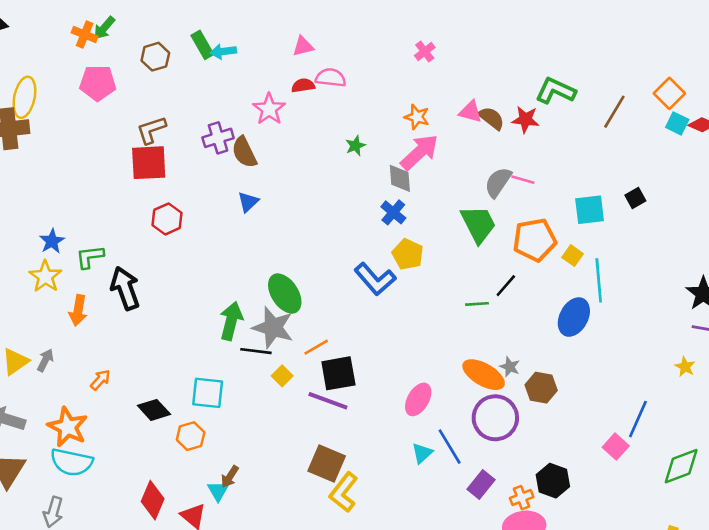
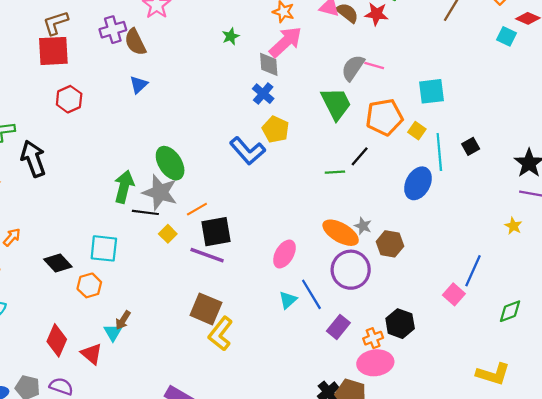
cyan square: (677, 123) -> (507, 36), moved
black square: (635, 198) -> (471, 146), moved
green diamond: (681, 466) -> (510, 311), size x0.7

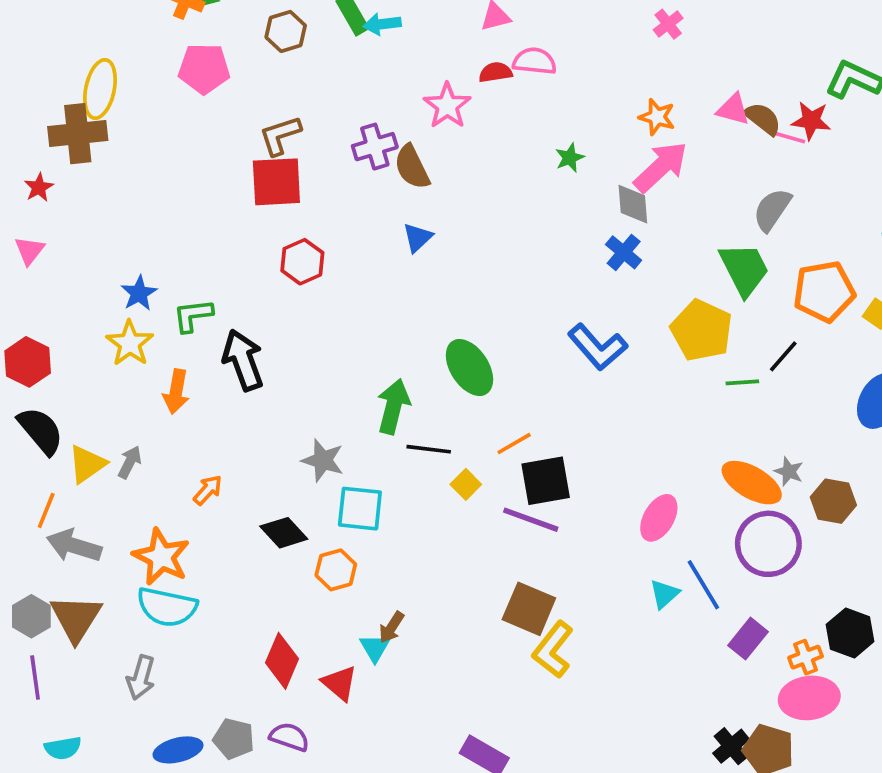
pink line: (374, 66) -> (789, 137), moved
yellow pentagon: (275, 129) -> (702, 330), moved, size x1.4
gray star: (160, 192) -> (323, 460), moved, size x0.7

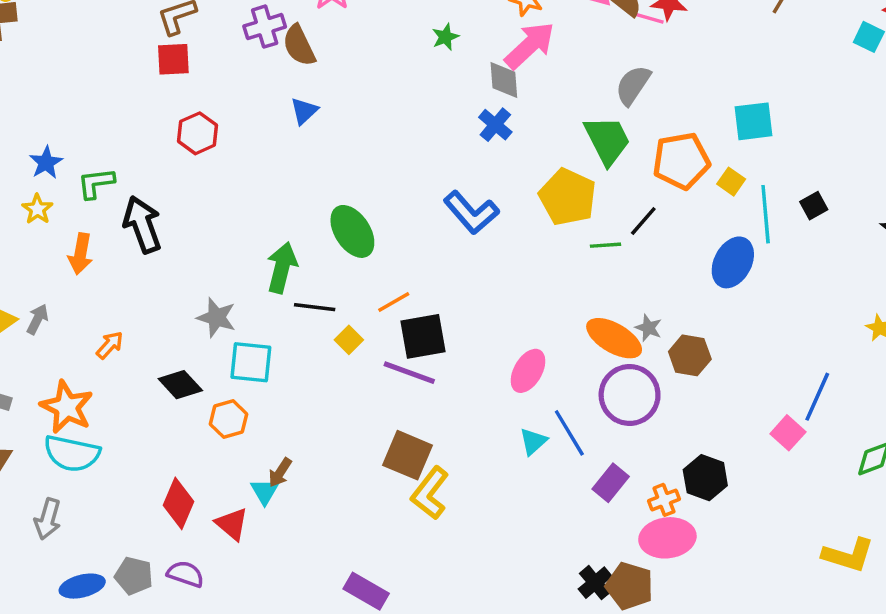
red square: (276, 182) -> (173, 59), size x0.7
yellow star: (130, 343) -> (37, 209), size x0.7

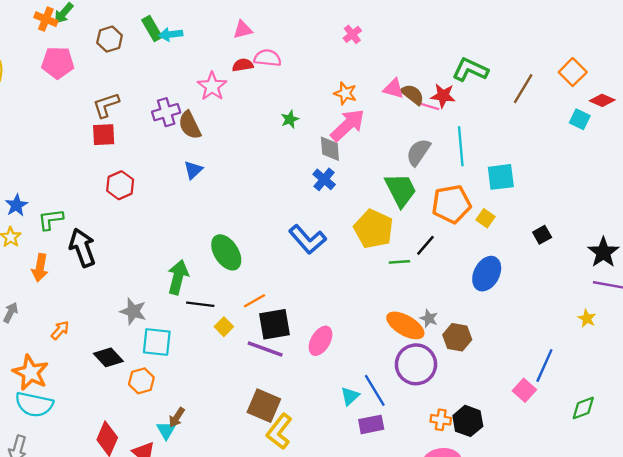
cyan line: (766, 214) -> (461, 146), moved
pink ellipse: (528, 371) -> (321, 341), moved
purple rectangle: (611, 483) -> (371, 424), moved, turned 40
orange cross: (664, 500) -> (441, 420), moved, turned 30

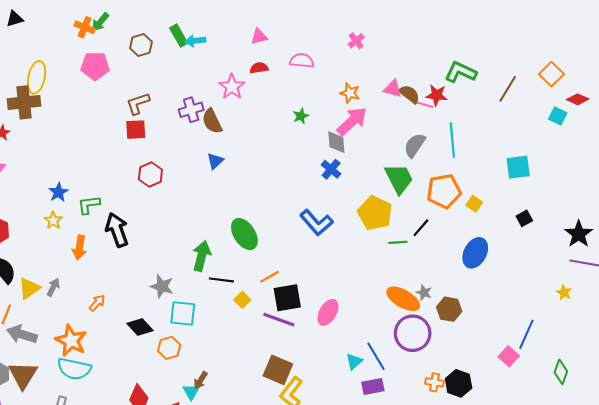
pink semicircle: (267, 58) -> (302, 61), moved
cyan square: (501, 177) -> (518, 167), moved
green diamond: (583, 408) -> (561, 372), turned -50

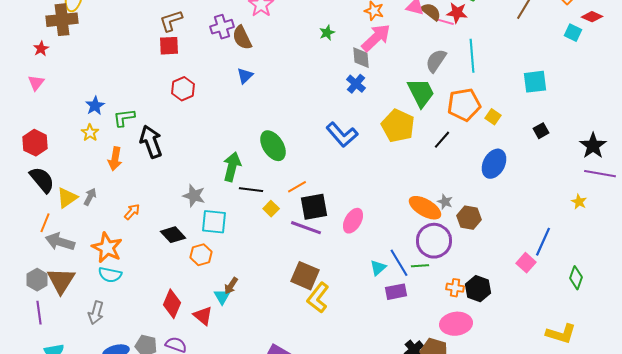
green line: (398, 242) -> (420, 266), moved
cyan semicircle: (74, 369) -> (110, 275), size x0.7

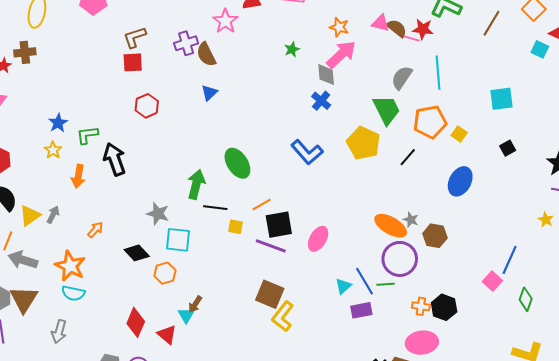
brown cross: (62, 20) -> (25, 52), moved, size x0.7
yellow square: (271, 209) -> (235, 227), turned -35
green diamond: (576, 278) -> (526, 299), moved

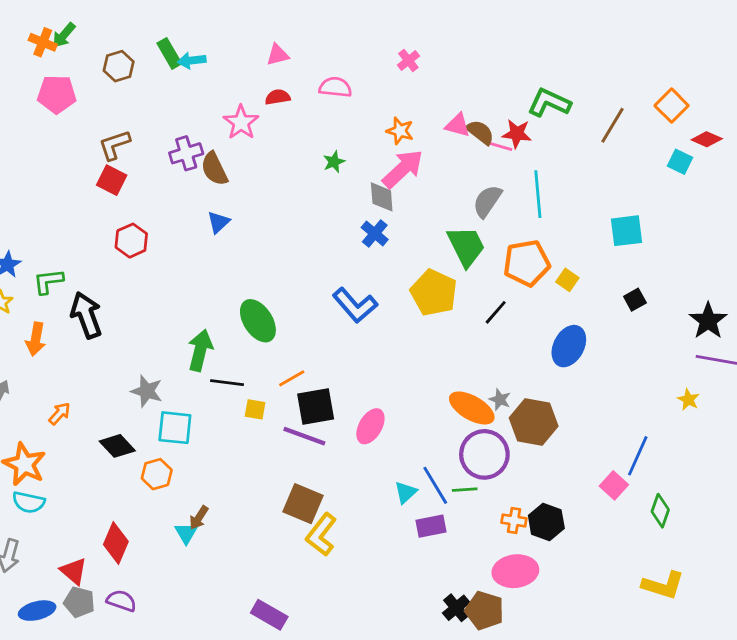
red square: (133, 62) -> (112, 180), turned 30
brown hexagon: (435, 236) -> (534, 422), size x1.4
red triangle: (167, 335) -> (74, 571), moved

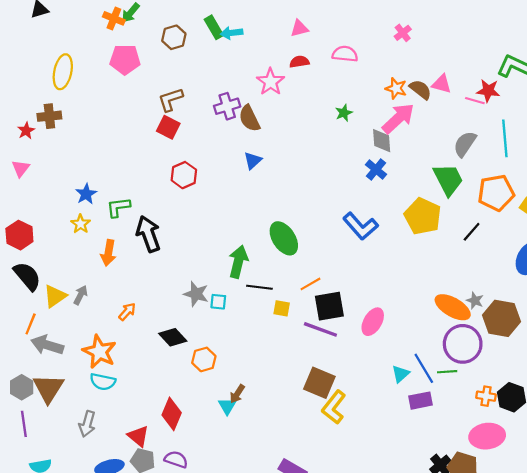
brown semicircle: (480, 132) -> (420, 90), moved
cyan square: (175, 428) -> (218, 302), moved, size x0.6

